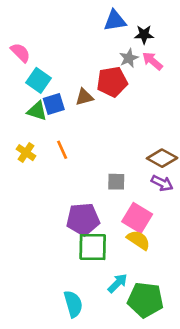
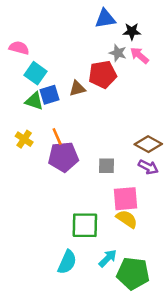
pink semicircle: (20, 53) -> (19, 48), turned -30
gray star: (129, 58) -> (118, 53), turned -30
pink square: (137, 218) -> (125, 199), turned -36
purple pentagon: (83, 219) -> (63, 157), moved
cyan semicircle: (73, 304) -> (67, 262), moved, turned 40

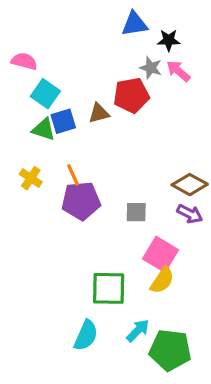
pink square: (125, 199) -> (161, 254), turned 36
yellow semicircle: (127, 219) -> (162, 280), turned 90

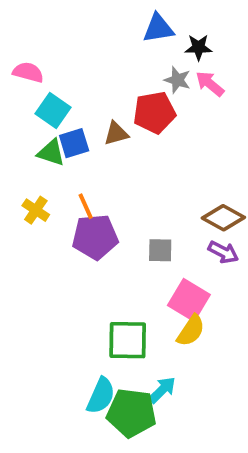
green pentagon: (170, 350) -> (131, 413), moved

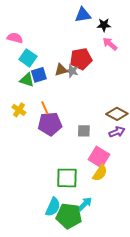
gray star: (177, 80) -> (72, 71), moved
purple arrow: (223, 252) -> (117, 132), turned -49

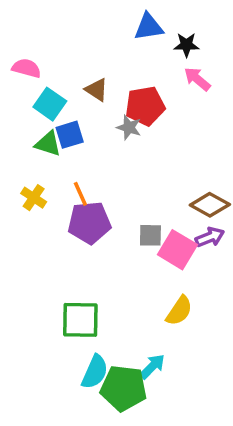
brown triangle: (61, 70) -> (97, 90), moved, turned 48
pink square: (99, 157) -> (177, 250), moved
green square: (67, 178) -> (80, 320), moved

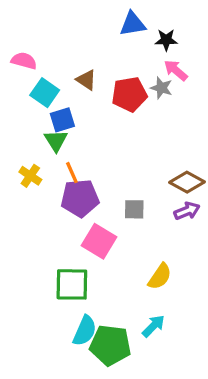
gray star: (129, 127) -> (161, 88), moved
green triangle: (48, 144) -> (56, 141), moved, turned 40
pink square: (177, 250) -> (99, 241), moved
cyan arrow: (152, 366) -> (153, 326), moved

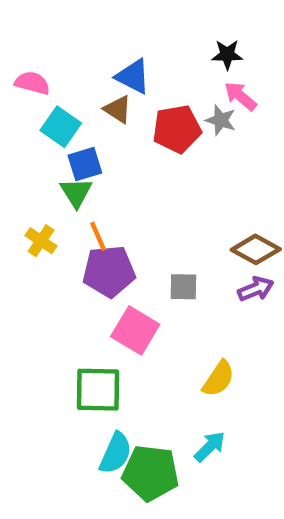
blue triangle: (133, 24) -> (133, 76), moved, turned 36

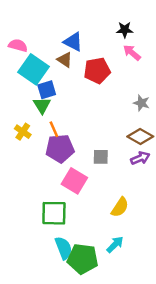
gray star: (221, 120) -> (141, 103), moved
cyan square: (61, 127) -> (34, 69), size x1.4
cyan semicircle: (116, 453) -> (64, 248), turned -45

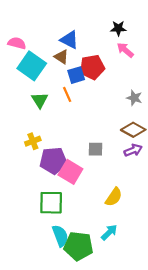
blue square: (47, 90) -> (76, 75), moved
orange line: (54, 129) -> (67, 94), moved
yellow cross: (23, 132) -> (33, 141), moved, turned 35
purple pentagon: (60, 148) -> (53, 161), moved

